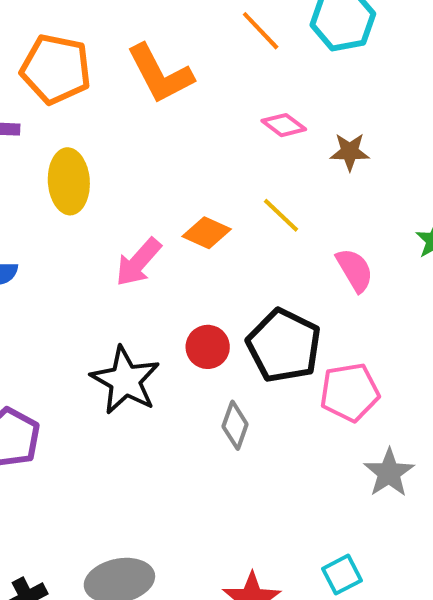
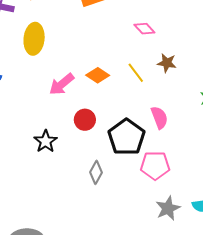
brown star: (350, 152) -> (167, 63), moved
pink semicircle: (355, 270) -> (159, 117), moved
red circle: (208, 347) -> (85, 120), moved
black star: (125, 380) -> (46, 141), size x0.7

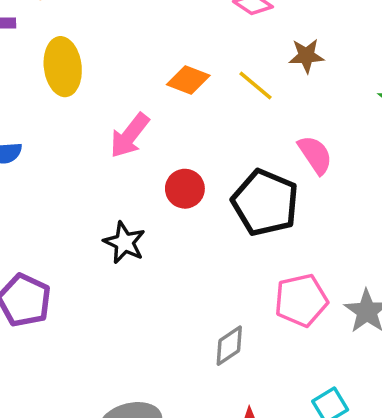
orange diamond: (98, 75) -> (188, 80), moved
pink pentagon: (155, 165) -> (301, 300), moved
gray diamond: (96, 172) -> (229, 346), moved, turned 40

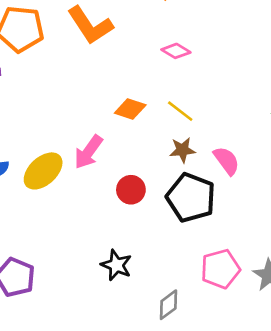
brown star: (306, 56) -> (182, 150), moved
yellow ellipse: (63, 67) -> (43, 171), moved, turned 57
black star: (124, 243) -> (116, 265), moved

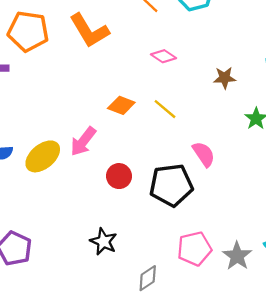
brown star: (182, 150) -> (225, 78), moved
black pentagon: (191, 198) -> (171, 185), turned -30

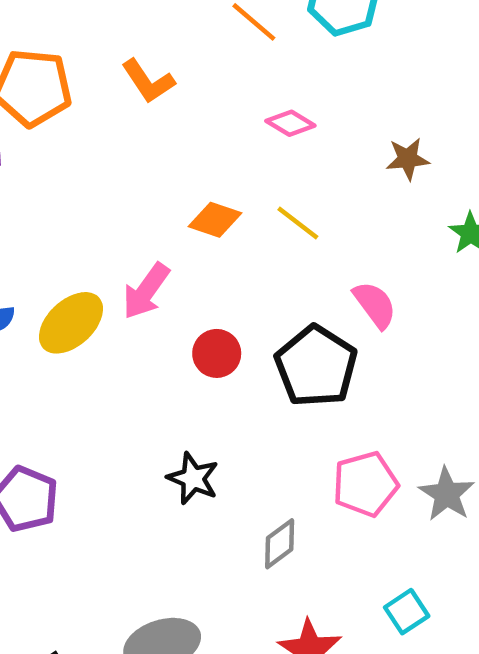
orange L-shape: (89, 31) -> (148, 81), size x0.7
black pentagon: (171, 185) -> (316, 366), turned -30

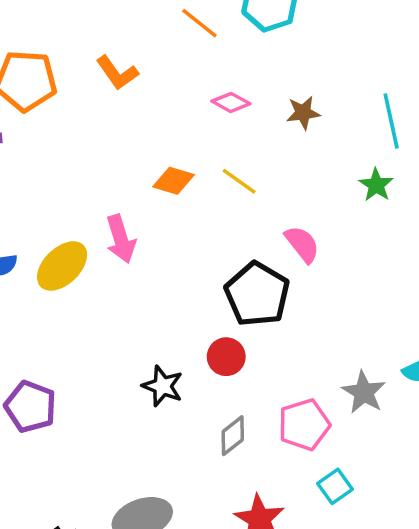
brown star: (408, 159) -> (303, 113), moved
pink arrow: (146, 291) -> (121, 239), turned -51
red circle: (217, 353) -> (226, 357), moved
pink pentagon: (365, 484) -> (304, 425), moved

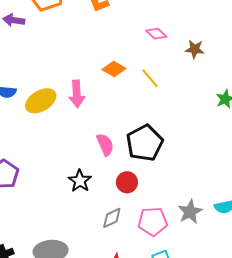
pink semicircle: (302, 244) -> (105, 145), moved
red circle: (226, 357) -> (127, 182), moved

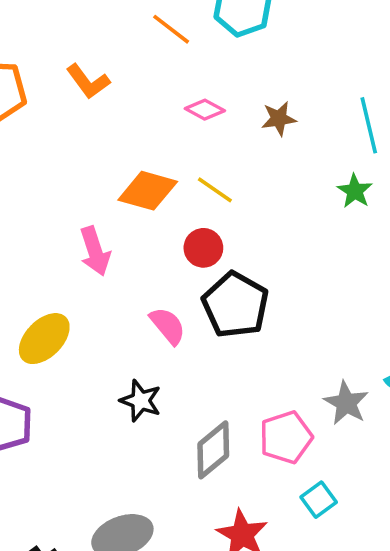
orange diamond: (114, 69) -> (148, 191), size x1.4
yellow ellipse: (41, 101) -> (44, 339), moved
red circle: (127, 182) -> (203, 248), moved
gray diamond: (112, 218) -> (213, 450), size x1.4

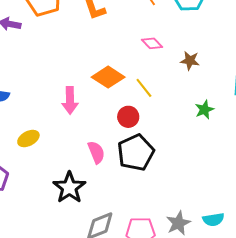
green star: (355, 191) -> (204, 110), moved
yellow ellipse: (44, 339) -> (28, 139), size x0.7
black star: (141, 401) -> (69, 188), size x1.4

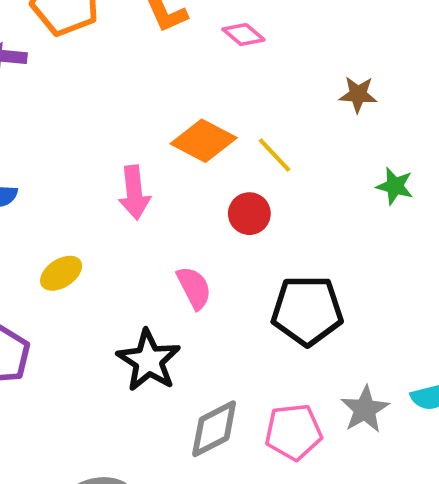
pink diamond: (152, 43) -> (243, 35), moved
green star: (204, 110) -> (395, 186), turned -30
black pentagon: (136, 152) -> (307, 311), moved, turned 30

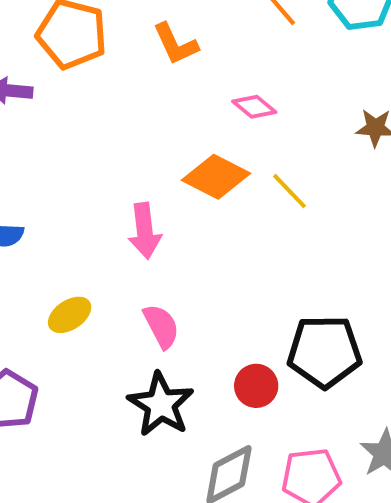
pink diamond: (243, 35) -> (254, 107), moved
red circle: (249, 214) -> (256, 386), moved
pink semicircle: (194, 288) -> (161, 326), moved

